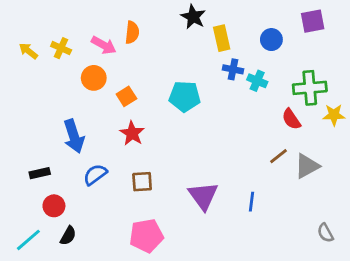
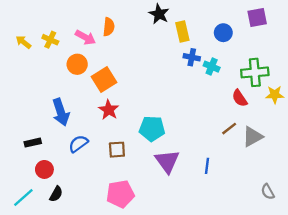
orange square: (126, 96) -> (104, 79), size x1.5
cyan pentagon: (185, 96) -> (152, 129), moved

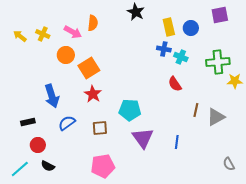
yellow rectangle: (182, 32) -> (169, 27), moved
red semicircle: (240, 98) -> (175, 84), moved
brown line: (229, 129) -> (196, 110), turned -40
black semicircle: (56, 194) -> (48, 166), turned 88

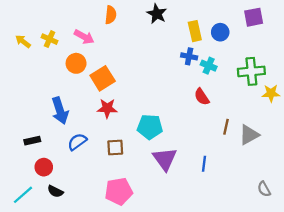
orange semicircle: (93, 23) -> (111, 15), moved
red star: (93, 94) -> (107, 108), turned -30

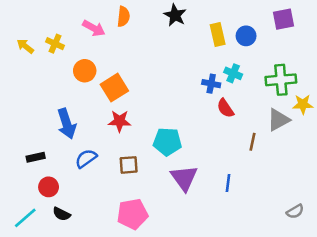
pink arrow: (84, 37) -> (94, 28), moved
blue cross: (189, 56) -> (211, 84), moved
gray triangle: (249, 135) -> (278, 120), moved
gray semicircle: (264, 189) -> (295, 211), turned -91

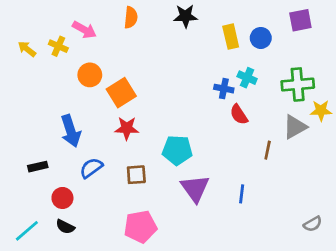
black star: (175, 15) -> (186, 16), turned -30
pink arrow: (94, 28) -> (84, 30), moved
red circle: (49, 187) -> (62, 198), moved

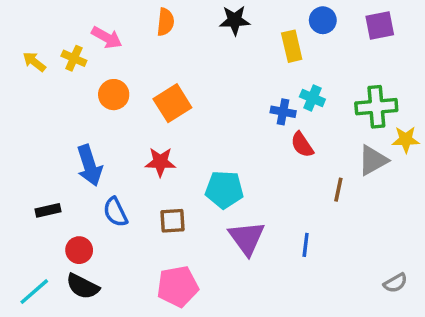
blue circle: (261, 38) -> (323, 20), moved
orange square: (121, 93) -> (172, 103), moved
blue semicircle: (91, 168) -> (115, 212), turned -80
black semicircle: (65, 227) -> (83, 286), size x1.4

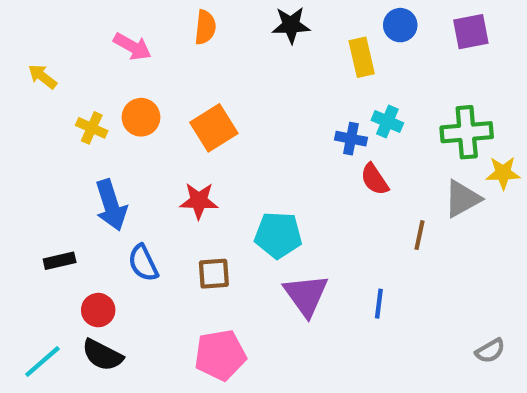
yellow cross: (74, 58) -> (92, 128), moved

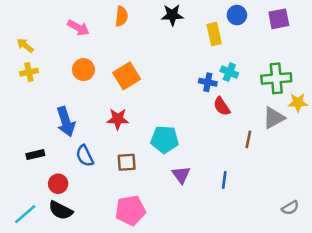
yellow cross: (92, 128) -> (29, 72), moved, turned -36
purple triangle: (306, 295) -> (181, 175), size x0.7

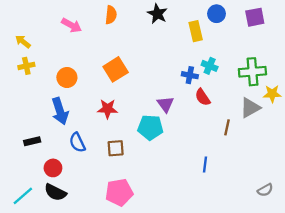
black star: (172, 15) -> (157, 14), turned 30
orange circle: (83, 70) -> (67, 78), moved
purple triangle: (181, 175) -> (165, 104), moved

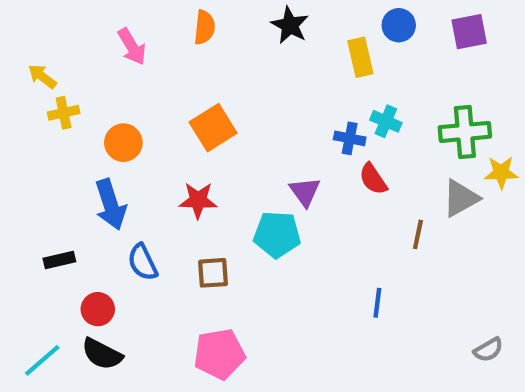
pink arrow: (72, 25) -> (132, 47), turned 30
yellow cross: (26, 66) -> (64, 113), moved

